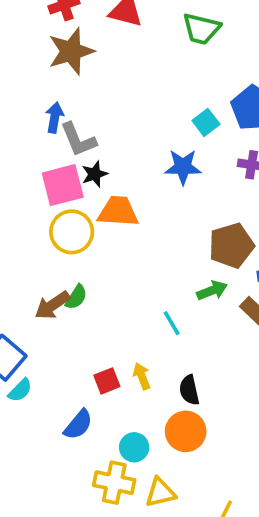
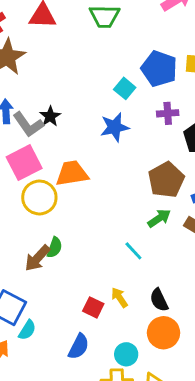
black star: (95, 174) -> (50, 116), moved
red square: (107, 381) -> (93, 307), turned -30

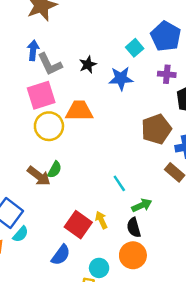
black star: (50, 116) -> (88, 65), moved
green arrow: (159, 218) -> (142, 205), moved
brown arrow: (37, 258) -> (39, 176), turned -105
red square: (93, 307) -> (78, 225), size x1.5

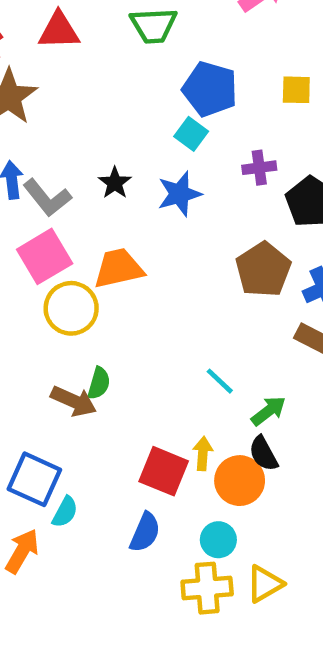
blue pentagon: (166, 36) -> (210, 89), moved
yellow arrow: (101, 220) -> (203, 454), turned 42
orange circle: (133, 255) -> (240, 481), moved

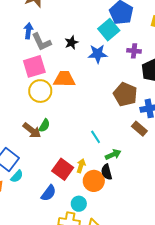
cyan square: (191, 134) -> (109, 30), size x1.5
brown pentagon: (263, 270) -> (125, 94), turned -30

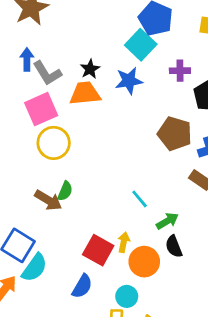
orange trapezoid: (64, 79) -> (85, 93), moved
black semicircle: (107, 172) -> (174, 246), moved
cyan semicircle: (17, 176) -> (34, 268), size x1.5

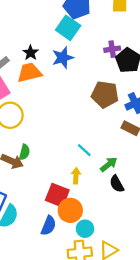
purple cross: (180, 71) -> (112, 49), moved
yellow arrow: (124, 242) -> (76, 176), moved
orange circle: (144, 262) -> (70, 210), moved

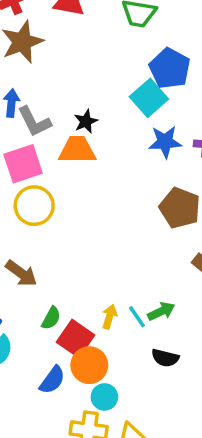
blue star: (63, 58) -> (165, 142), moved
cyan line: (84, 150) -> (137, 317), moved
green semicircle: (24, 152) -> (51, 318), moved
black semicircle: (117, 184) -> (165, 358), moved, turned -60

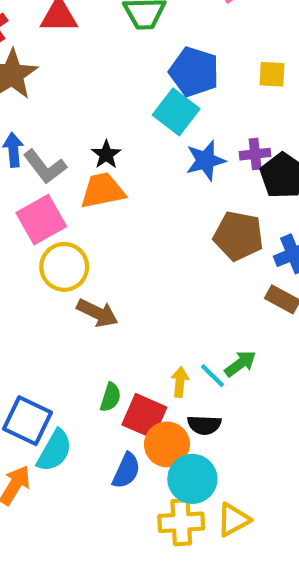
brown arrow: (21, 273) -> (97, 313), moved
black semicircle: (165, 358) -> (204, 425), moved
cyan circle: (104, 397) -> (192, 479), size x1.5

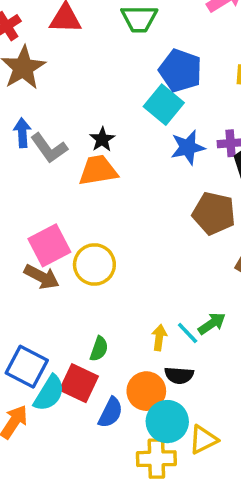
pink square: (41, 220) -> (49, 245), moved
yellow circle: (64, 267) -> (94, 264), moved
brown arrow: (97, 313) -> (42, 277), moved
red square: (144, 416) -> (79, 383), moved
yellow triangle: (233, 520) -> (203, 440), moved

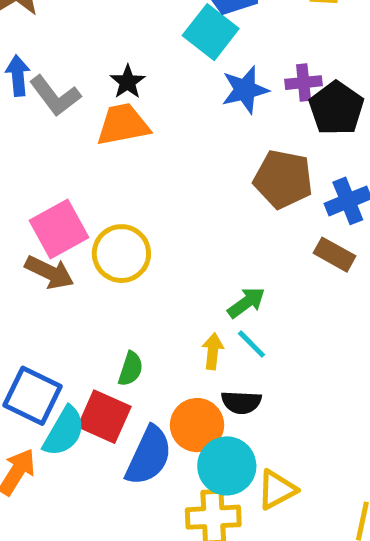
green arrow: (212, 323) -> (246, 303), moved
blue semicircle: (111, 413) -> (149, 456), size x1.4

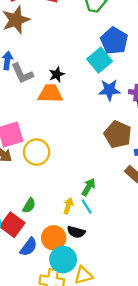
green arrow: (246, 303) -> (89, 187), turned -36
blue semicircle: (149, 456) -> (29, 247), size x0.7

